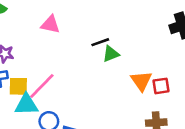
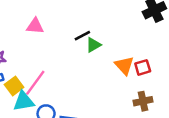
yellow square: (18, 86) -> (14, 86), turned -30

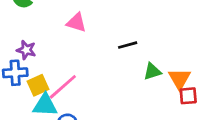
green triangle: (93, 45) -> (152, 71), moved
orange triangle: (124, 65) -> (180, 79), moved

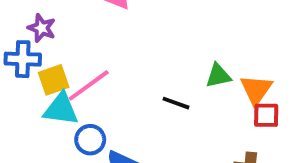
black line: (128, 45) -> (176, 103), moved, turned 30

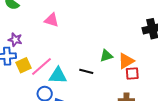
orange triangle: (256, 90) -> (126, 61), turned 30
cyan triangle: (61, 109) -> (58, 76), moved

